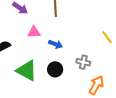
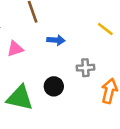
blue arrow: (56, 44) -> (56, 40), moved

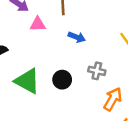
pink triangle: (15, 49) -> (38, 24), moved

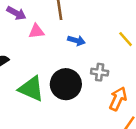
black circle: (62, 80) -> (66, 84), size x1.6

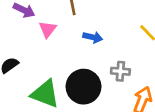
pink triangle: (36, 31) -> (47, 29), turned -42

